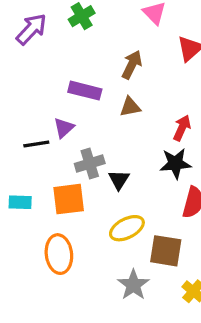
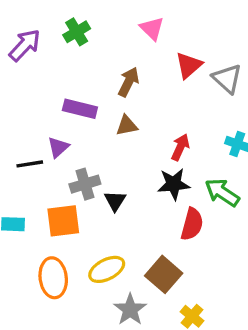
yellow ellipse: (127, 228) -> (107, 269), moved
brown square: (166, 251) -> (164, 274), turned 32

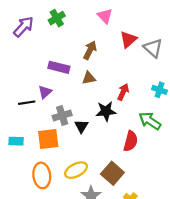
black star: (174, 184) -> (106, 111), moved

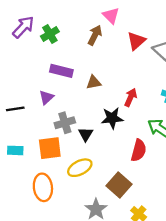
green cross: (57, 18) -> (50, 34), moved
brown arrow: (90, 50) -> (95, 35), moved
black line: (27, 103) -> (15, 109), moved
yellow ellipse: (76, 170) -> (80, 168), moved

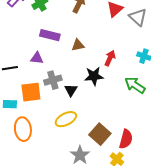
purple triangle: (46, 97) -> (37, 58), turned 48
orange square: (50, 148) -> (31, 92), moved
red semicircle: (139, 150) -> (126, 139), moved
orange ellipse: (43, 187) -> (23, 129), moved

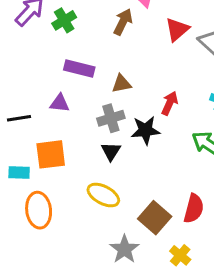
gray cross: (53, 80) -> (111, 118), moved
yellow ellipse: (66, 119) -> (103, 195), turned 55
red semicircle: (126, 139) -> (194, 209), moved

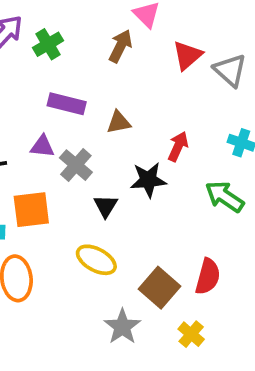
gray cross: (111, 118) -> (76, 165), moved, turned -32

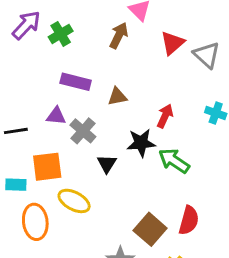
green arrow: (225, 197) -> (174, 161), moved
yellow ellipse: (96, 260) -> (74, 201), moved

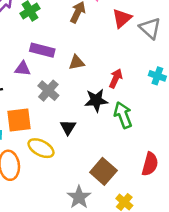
purple triangle: (56, 116) -> (23, 69), moved
green arrow: (174, 161) -> (123, 115), turned 35
black triangle: (107, 164) -> (68, 127), moved
red semicircle: (189, 220) -> (150, 164), moved

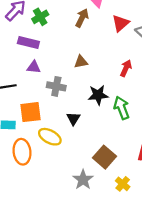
purple rectangle: (42, 50) -> (28, 43), moved
red arrow: (116, 78) -> (126, 68), moved
gray cross: (48, 91) -> (56, 86), turned -30

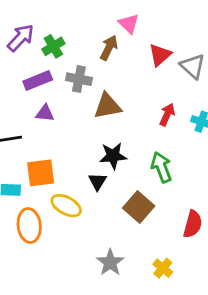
purple rectangle: (28, 43) -> (38, 80), turned -36
brown triangle: (81, 62) -> (107, 106), size x1.5
gray cross: (56, 86) -> (79, 79), moved
black star: (98, 95) -> (113, 156), moved
brown square: (104, 157) -> (139, 207), moved

